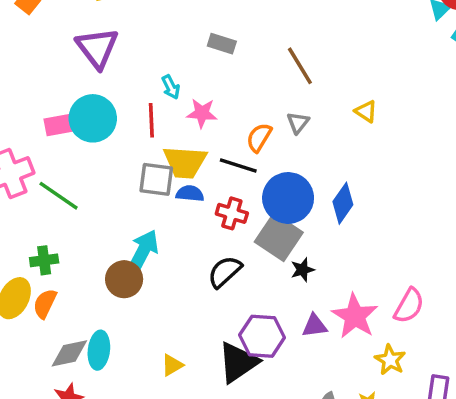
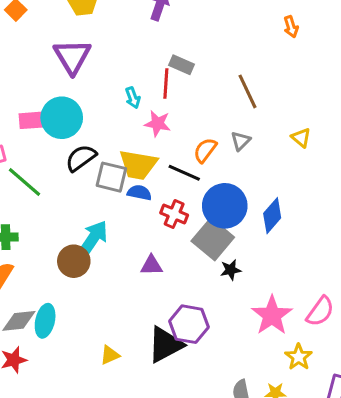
red line: (151, 120) -> (166, 83), moved
black semicircle: (225, 272) -> (81, 158), moved
purple triangle: (315, 326) -> (151, 265), moved
yellow triangle: (172, 365) -> (110, 355), moved

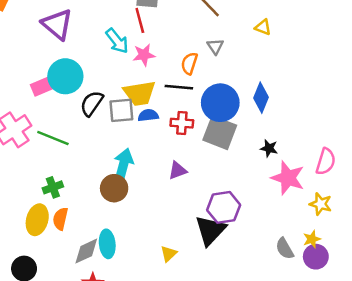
cyan arrow: (133, 98) -> (117, 41), size x1.5
black star: (231, 270) -> (269, 148), moved, turned -30

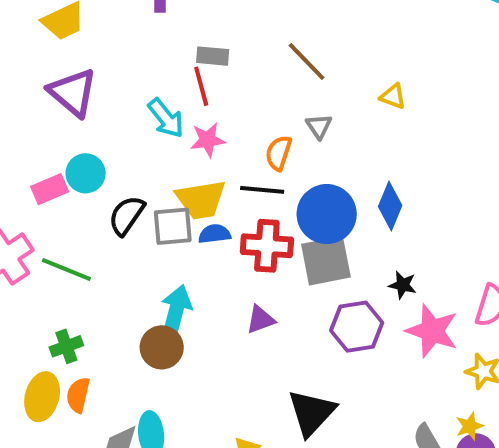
cyan circle: (65, 76) -> (86, 173), size x0.7
red cross: (182, 123) -> (267, 246), size x1.4
gray square: (220, 133) -> (326, 261), turned -32
purple hexagon: (224, 207) -> (357, 327), moved

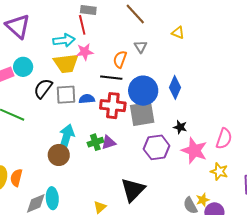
cyan arrow: (166, 118) -> (64, 40), turned -60
yellow trapezoid: (201, 200) -> (66, 63), moved
green cross: (66, 346) -> (95, 142), moved
yellow star: (469, 426) -> (203, 200), moved

